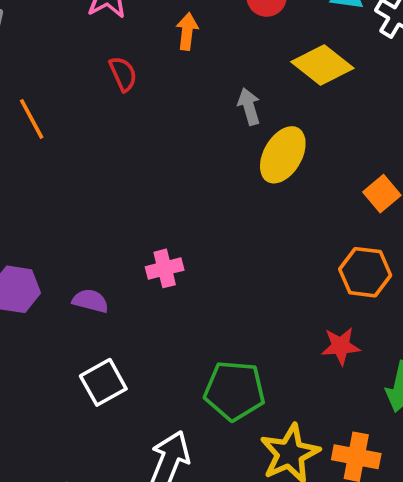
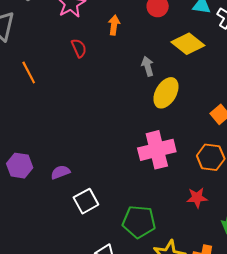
pink cross: (165, 268) -> (157, 150), moved, size x1.8
purple semicircle: (90, 301) -> (60, 172), turned -36
white square: (103, 382) -> (86, 201), moved

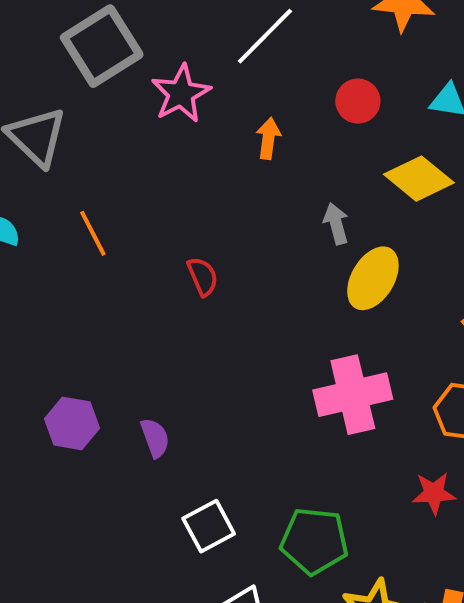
red semicircle: (79, 48) -> (203, 276), moved
purple semicircle: (60, 172) -> (155, 438), turned 90
white square: (86, 201) -> (209, 526), moved

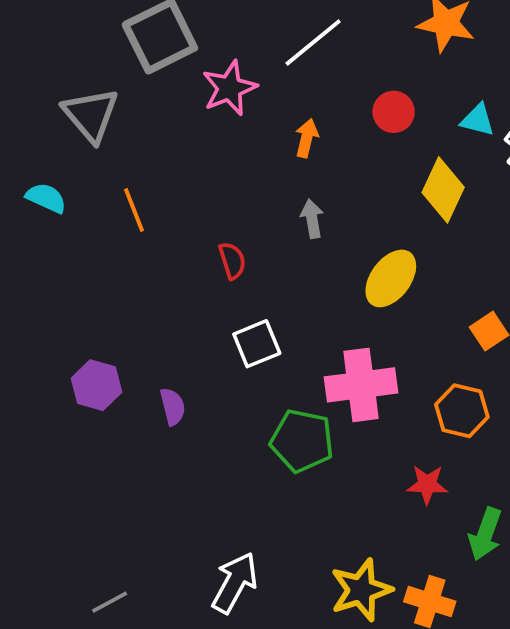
yellow diamond: (419, 179) -> (443, 190), turned 70
gray arrow: (336, 224) -> (312, 219), moved
white square: (209, 526) -> (257, 344), moved
green pentagon: (314, 541) -> (302, 441), moved

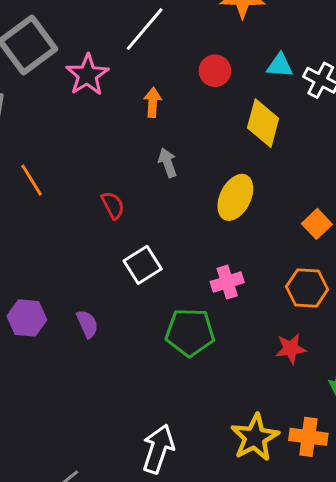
pink cross: (361, 385) -> (227, 282), size x0.6

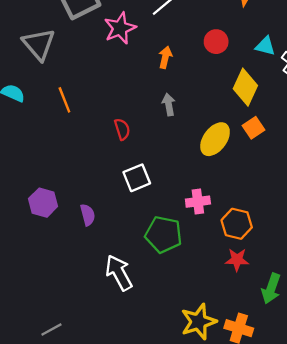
orange square: (317, 224) -> (253, 128), moved
orange hexagon: (307, 288) -> (237, 224), moved
white arrow: (158, 449) -> (119, 273), moved, turned -57

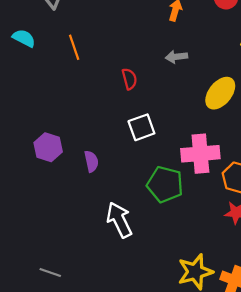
gray arrow: (169, 104) -> (176, 57), turned -90
pink cross: (198, 202) -> (200, 154), size x1.6
gray line: (51, 330) -> (50, 272), turned 45

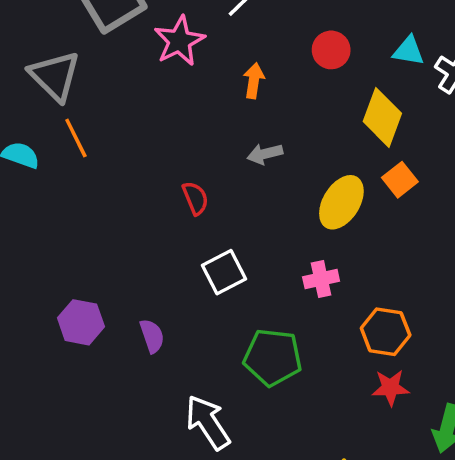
orange line: (74, 47) -> (76, 138), moved
pink cross: (200, 154) -> (321, 279), moved, size x0.6

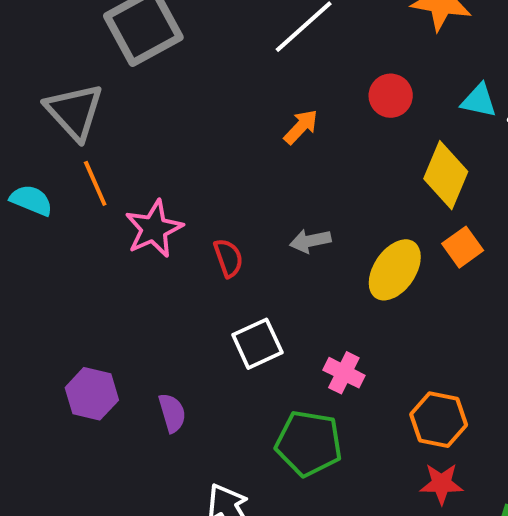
pink star: (179, 41) -> (154, 229), moved
orange arrow: (254, 81) -> (301, 127), turned 32
gray arrow: (265, 154) -> (310, 241), moved
pink cross: (321, 279) -> (344, 373), moved, turned 36

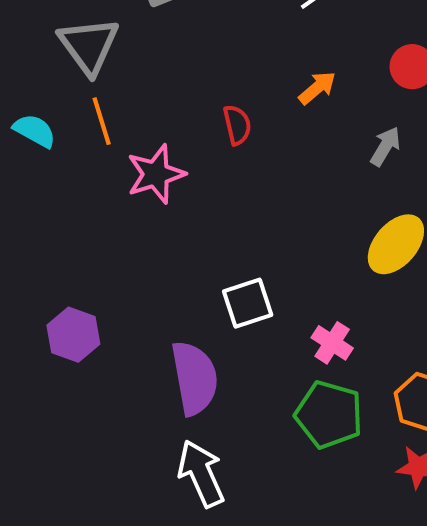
gray arrow: (310, 241) -> (385, 146), moved, turned 126
red semicircle: (228, 258) -> (237, 125), moved
purple semicircle: (172, 413) -> (195, 378), moved, size x1.8
green pentagon: (309, 443) -> (329, 415), moved

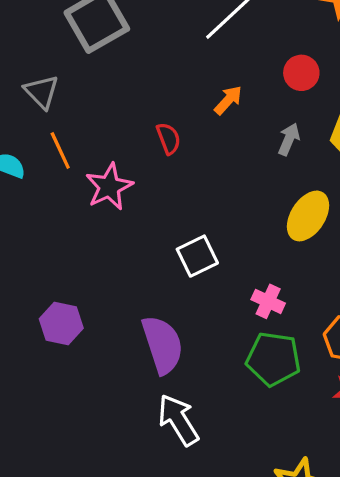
gray triangle: (89, 46) -> (42, 92), size x0.7
white square: (248, 303) -> (197, 256), moved

